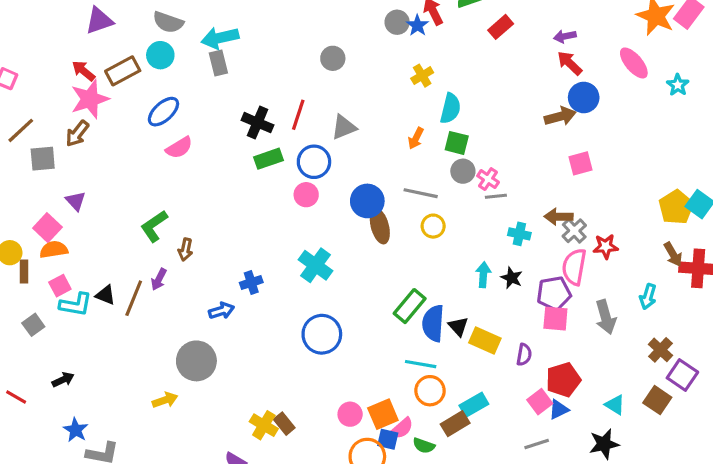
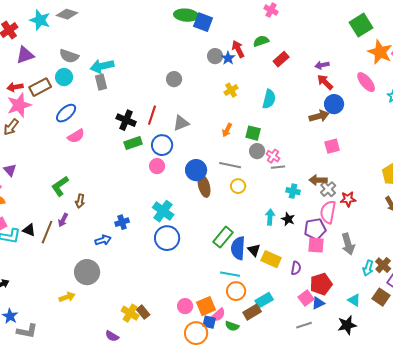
red arrow: (83, 71) -> (15, 87), turned -49
cyan semicircle: (450, 108) -> (269, 99), moved
cyan arrow: (648, 297) -> (368, 268), moved
blue circle: (322, 334) -> (167, 238), moved

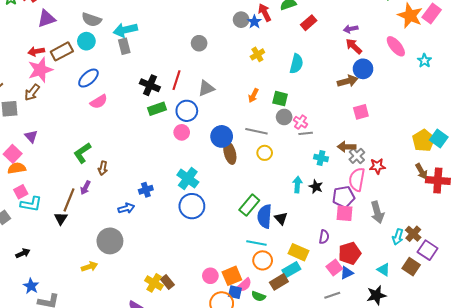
black triangle: (29, 230) -> (61, 218), moved, turned 40
yellow rectangle: (271, 259) -> (298, 252), moved

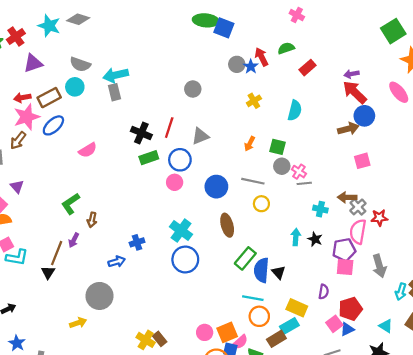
red arrow: (354, 46) -> (355, 92), size x1.4
blue ellipse: (88, 78) -> (53, 125), moved
brown ellipse: (230, 153) -> (227, 225), moved

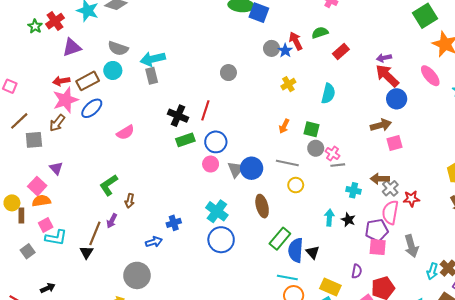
brown arrow: (348, 129) -> (381, 125), moved
gray triangle: (200, 136) -> (236, 169), moved, turned -30

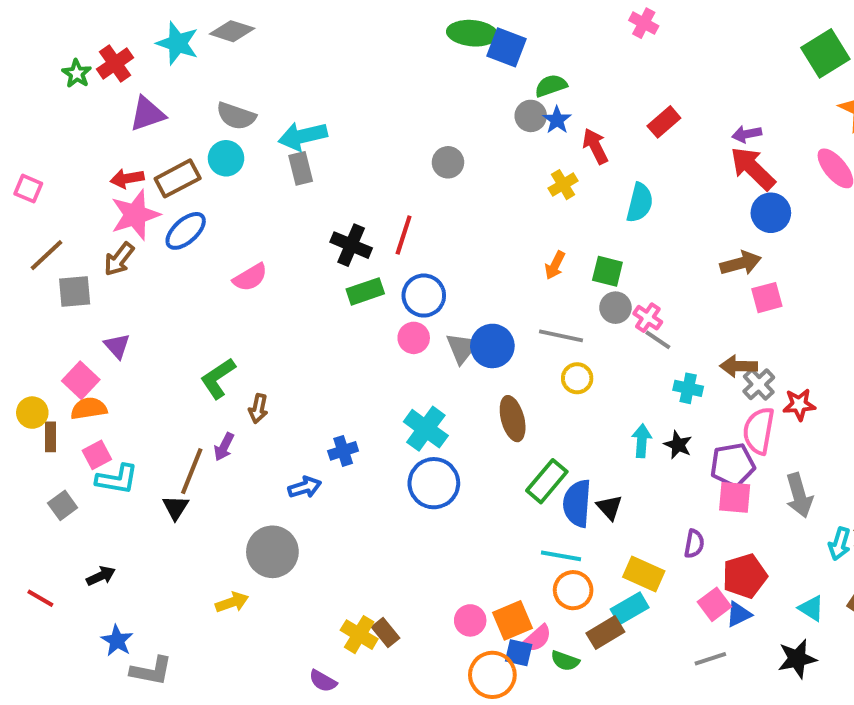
green semicircle: (320, 33) -> (551, 86), moved
red arrow: (296, 41) -> (595, 146), moved
gray line: (338, 165) -> (658, 340), turned 40

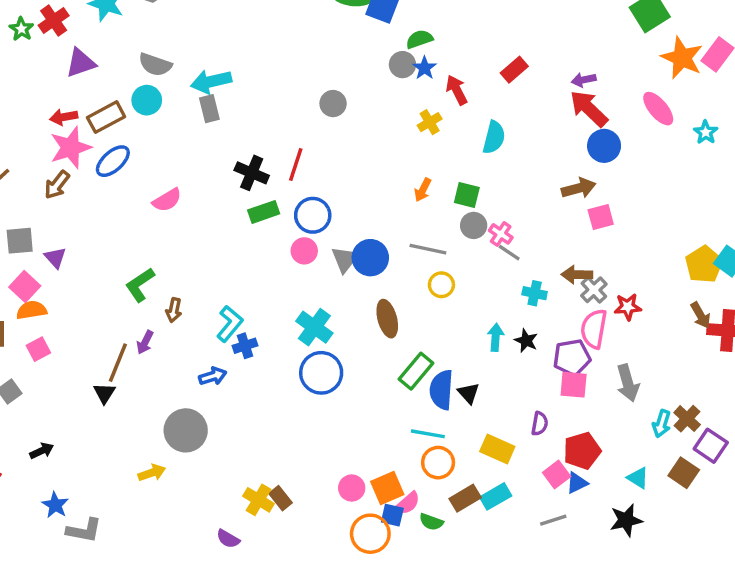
gray square: (75, 291) -> (20, 241), moved
cyan L-shape: (117, 479) -> (230, 324), moved, turned -60
cyan rectangle: (630, 608) -> (496, 496), moved

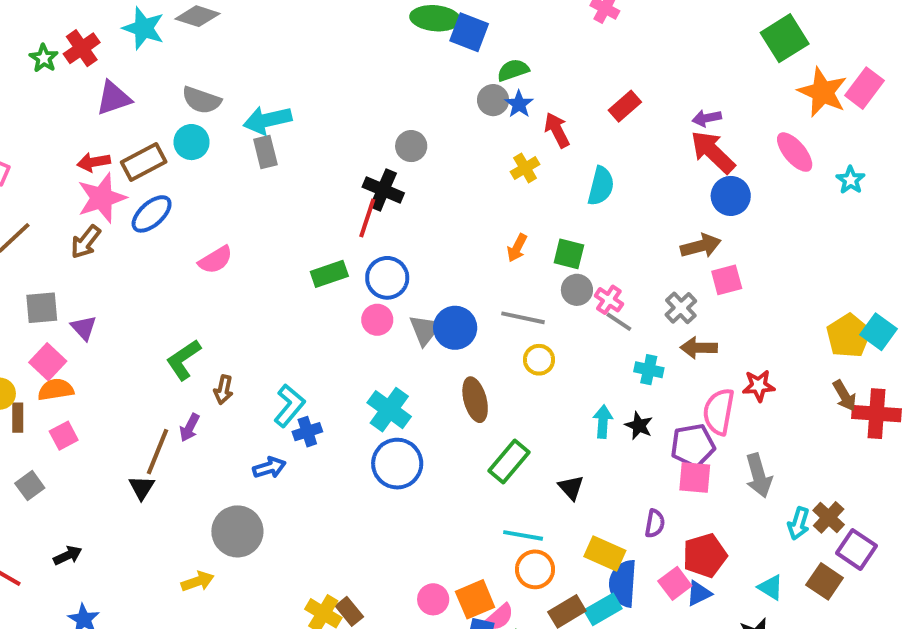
black cross: (252, 173) -> (383, 190), moved
gray cross: (594, 290) -> (681, 308), moved
blue semicircle: (441, 390) -> (623, 583), moved

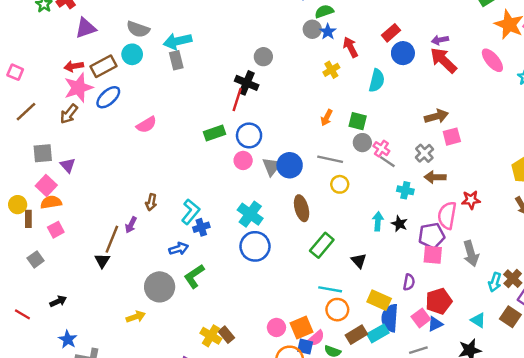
blue circle: (731, 196) -> (403, 53), moved
green L-shape: (184, 360) -> (194, 276), moved

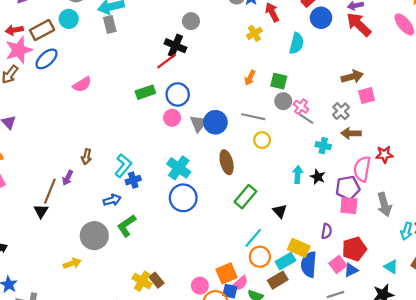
red line: (237, 100) -> (167, 61), turned 35
cyan line: (330, 289) -> (253, 238), turned -60
pink circle: (276, 327) -> (200, 286), moved
cyan rectangle: (378, 333) -> (285, 261), moved

